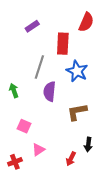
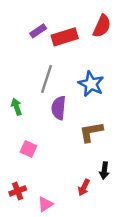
red rectangle: (63, 44) -> (65, 37), moved, turned 70
pink triangle: (38, 150) -> (45, 204), moved

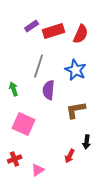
red semicircle: (102, 26) -> (81, 34), moved
pink square: (28, 149) -> (24, 124), size x1.6

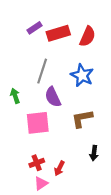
purple semicircle: (49, 90) -> (53, 97), turned -30
pink square: (24, 124) -> (38, 123), moved, turned -30
red arrow: (70, 156) -> (59, 168), moved
red cross: (15, 159) -> (37, 163), moved

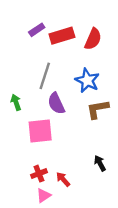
brown L-shape: (82, 119) -> (98, 109), moved
black arrow: (94, 153) -> (100, 163), turned 144
red arrow: (59, 168) -> (63, 179), turned 112

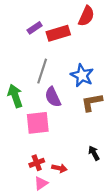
red semicircle: (93, 39) -> (86, 16), moved
green arrow: (16, 102) -> (15, 96), size x1.5
red arrow: (63, 179) -> (59, 168), turned 144

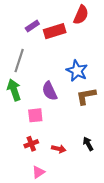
gray line: (42, 71) -> (19, 61), moved
pink square: (38, 123) -> (35, 115), size x0.7
red cross: (37, 163) -> (31, 144), moved
red arrow: (59, 168) -> (59, 149), moved

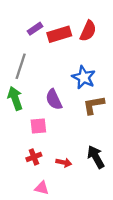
red semicircle: (81, 15) -> (88, 31), moved
black arrow: (88, 144) -> (96, 157), size x1.5
pink triangle: (38, 172) -> (42, 188), turned 48

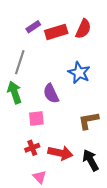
brown L-shape: (94, 105) -> (89, 121), moved
black arrow: (96, 157) -> (91, 160), moved
red arrow: (64, 162) -> (60, 153), size x1.6
pink triangle: (42, 188) -> (40, 177), turned 32

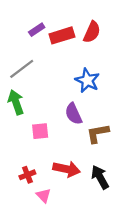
gray line: (20, 62) -> (22, 69), turned 35
purple semicircle: (51, 93) -> (73, 114), moved
red cross: (32, 148) -> (27, 175), moved

